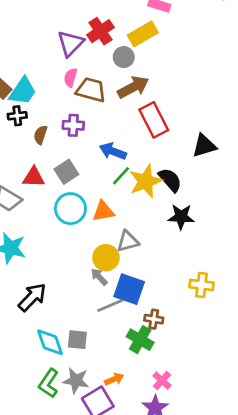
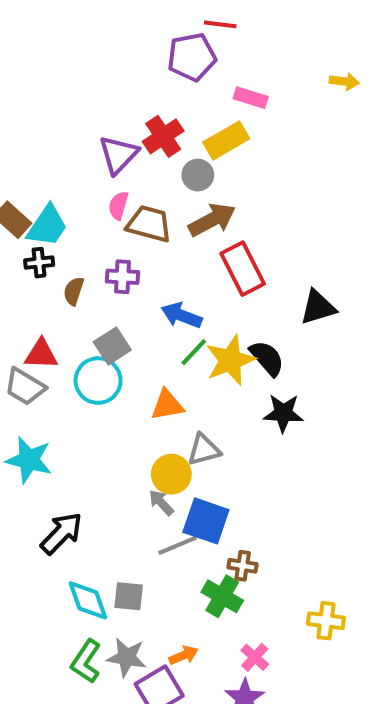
red triangle: (34, 177) -> (41, 354), moved
cyan circle: (70, 209) -> (98, 381), moved
yellow cross: (202, 285) -> (326, 621), moved

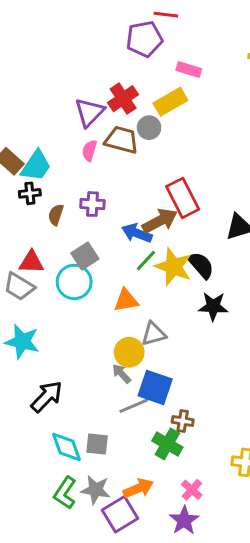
brown arrow: (212, 220) -> (160, 221), moved
brown trapezoid: (149, 224) -> (122, 140), moved
yellow star: (230, 360) -> (173, 267), turned -30
orange arrow: (184, 655) -> (138, 488), size x1.4

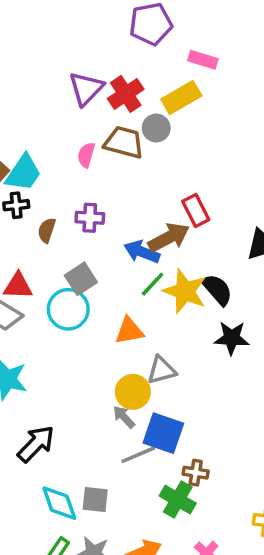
purple triangle: (89, 112) -> (86, 89), moved
red rectangle: (183, 198) -> (196, 211), size x0.7

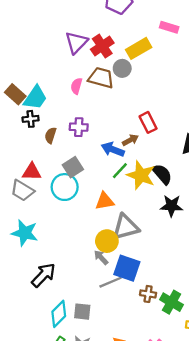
pink rectangle: (203, 60) -> (169, 27), moved
brown arrow: (169, 237) -> (130, 140), size x0.6
gray triangle: (162, 370) -> (126, 227), size x1.4
green cross: (178, 500) -> (172, 302), moved
cyan diamond: (59, 503) -> (59, 314), turned 64

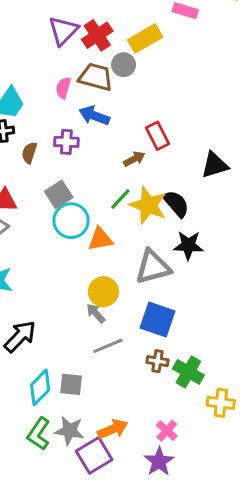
blue arrow: (113, 149) -> (94, 116), moved
cyan circle: (65, 187) -> (71, 221), moved
gray triangle: (126, 227) -> (153, 267), moved
blue square: (127, 268) -> (158, 319), moved

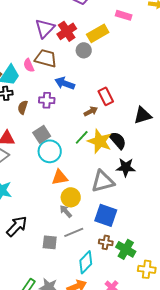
brown trapezoid: (96, 77) -> (46, 58), moved
pink semicircle: (63, 88) -> (29, 65), moved, turned -40
orange triangle: (100, 239) -> (60, 177), moved
gray square: (71, 384) -> (50, 242), moved
cyan diamond: (40, 387) -> (86, 262), moved

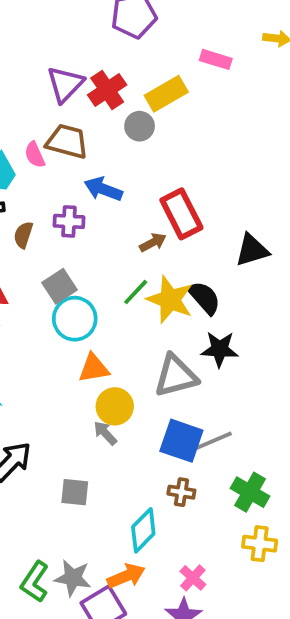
red rectangle: (106, 96) -> (181, 214), size x1.4
gray line: (74, 232) -> (214, 441), moved
green cross: (126, 249) -> (250, 492), moved

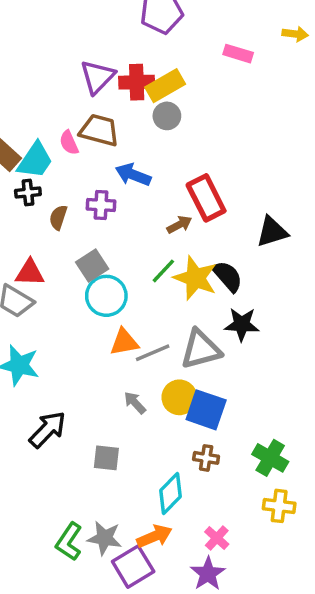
red cross: (107, 90) -> (137, 82), turned 32
yellow rectangle: (166, 94) -> (165, 86), moved
yellow circle: (115, 406) -> (179, 397), moved
gray line: (214, 441) -> (153, 353), moved

